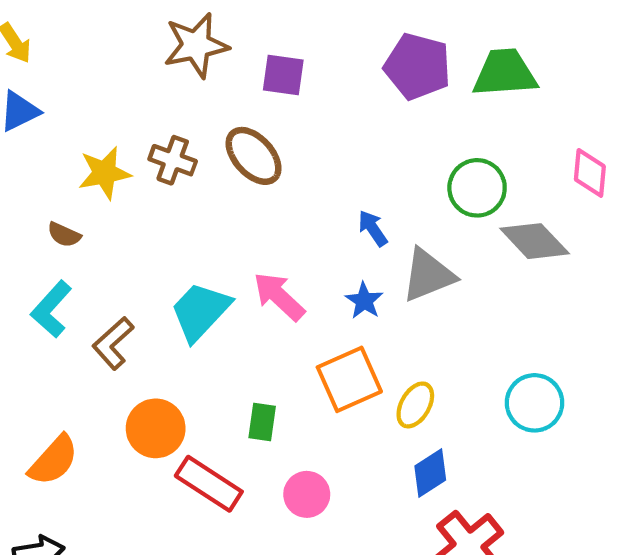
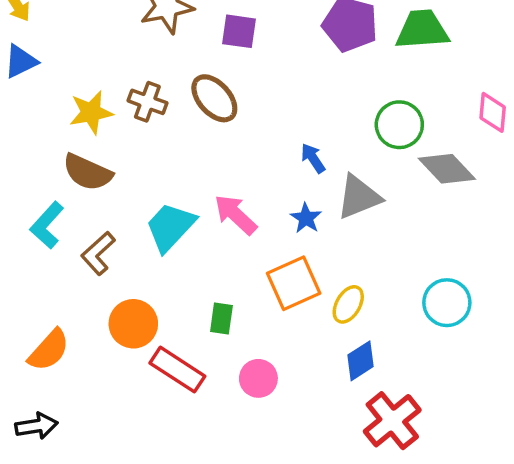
brown semicircle: (64, 235) -> (88, 172), moved, size x1.8

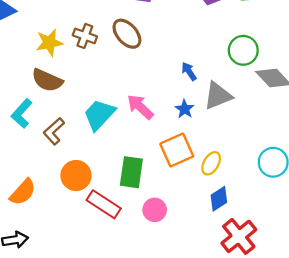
green rectangle: (221, 318) -> (131, 172), size x1.6

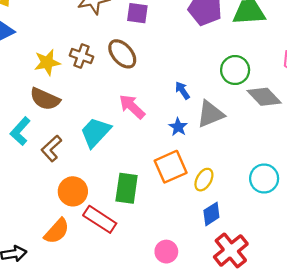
pink arrow: (140, 107) -> (132, 107), moved
orange semicircle: (23, 192) -> (57, 231), moved
pink circle: (155, 210) -> (166, 252), moved

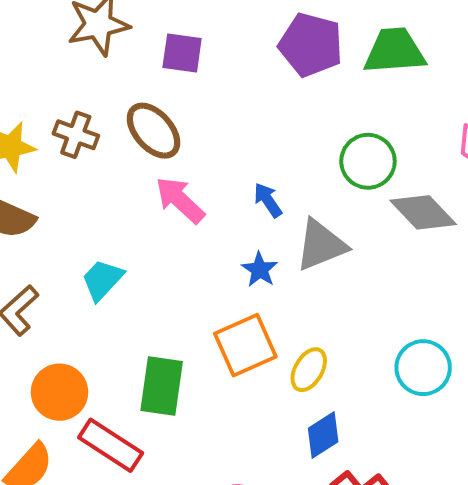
pink arrow: (132, 107) -> (180, 200), moved
cyan trapezoid: (95, 132) -> (102, 280), size x0.7

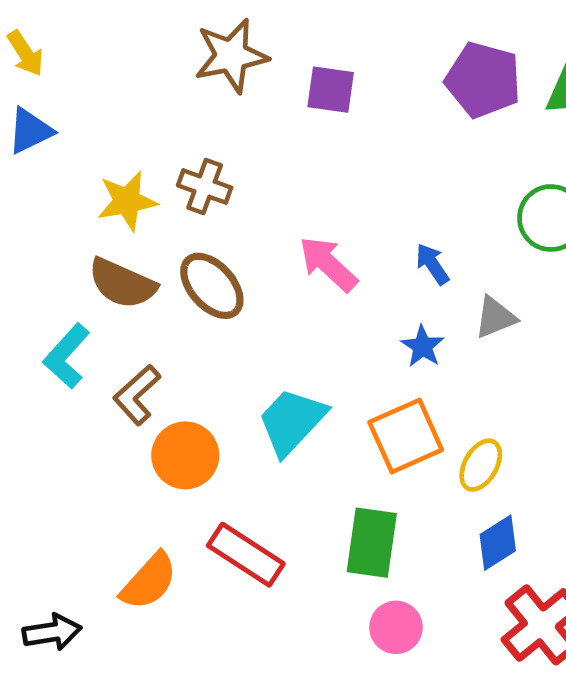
brown ellipse: (153, 131) -> (212, 286), moved
gray triangle: (321, 245) -> (495, 317), size x0.7
cyan trapezoid: (102, 280) -> (292, 421), moved, size x1.4
green rectangle: (162, 386) -> (372, 543), moved
orange circle: (59, 392) -> (185, 455), moved

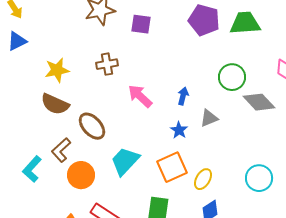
brown cross: (205, 187) -> (107, 64), moved, turned -30
blue arrow: (432, 264) -> (183, 96), turned 48
brown ellipse: (212, 286) -> (92, 126), moved
cyan L-shape: (67, 356) -> (32, 169), moved

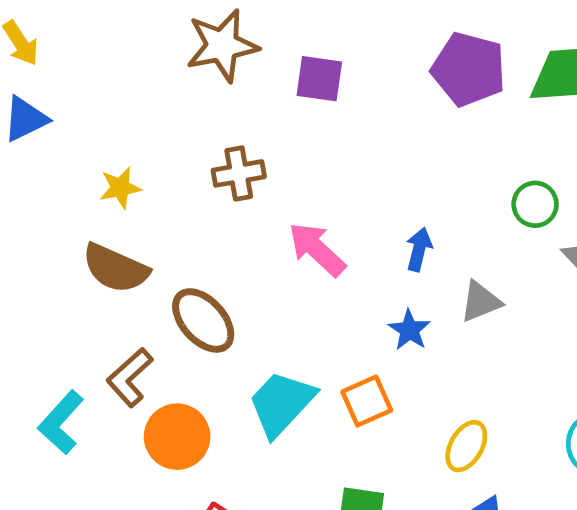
yellow star: (57, 70) -> (120, 188), size x0.7
green circle: (232, 77) -> (535, 204), size x0.7
orange square: (172, 167) -> (367, 401), moved, size x0.7

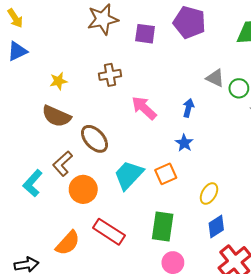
purple pentagon: (469, 69) -> (189, 22), moved
gray triangle: (481, 301) -> (215, 78), moved, turned 48

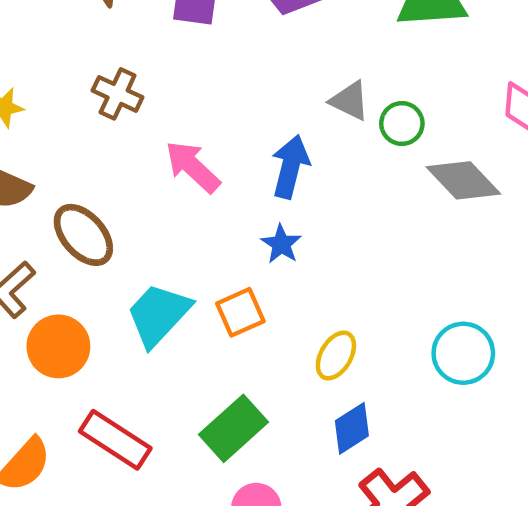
brown cross: (110, 75) -> (118, 94), turned 35
blue arrow: (188, 108) -> (290, 167), size x1.5
green rectangle: (163, 226) -> (234, 428), turned 40

